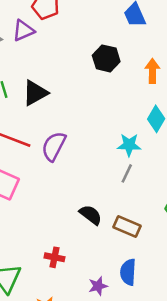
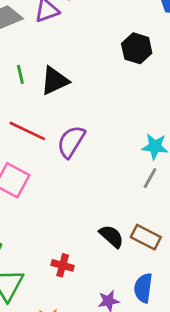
black semicircle: (91, 215) -> (111, 236), moved

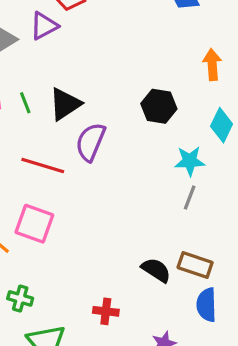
black hexagon: (137, 48) -> (159, 106), moved
purple semicircle: (71, 142) -> (91, 142), moved
blue semicircle: (143, 288) -> (207, 305), moved

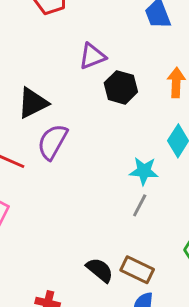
purple triangle: (44, 26) -> (92, 56), moved
black hexagon: (159, 106) -> (121, 87), moved

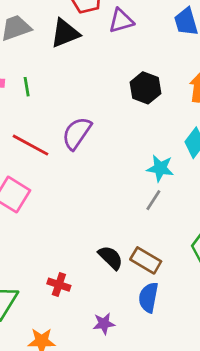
purple triangle: (92, 56) -> (121, 21), moved
black triangle: (33, 103) -> (65, 33), moved

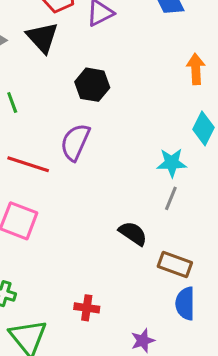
black triangle: (65, 33) -> (42, 37), turned -40
black hexagon: (145, 88) -> (92, 85), moved
black semicircle: (111, 258) -> (133, 233), moved

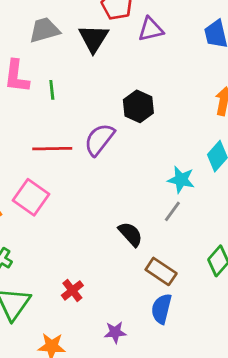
black hexagon: (92, 85) -> (138, 106), moved
red line: (28, 164) -> (52, 149), turned -33
red cross: (87, 308) -> (72, 290), turned 30

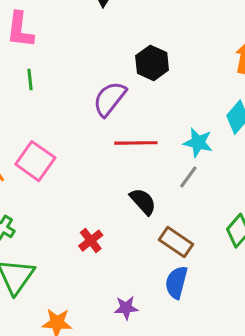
green line: (52, 90) -> (30, 79), moved
red line: (52, 149) -> (136, 143), moved
red cross: (72, 290) -> (91, 241), moved

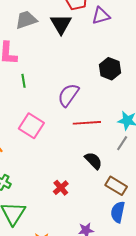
black hexagon: (152, 63) -> (110, 69), moved
green line: (30, 79) -> (23, 81), moved
pink square: (35, 161) -> (31, 126), moved

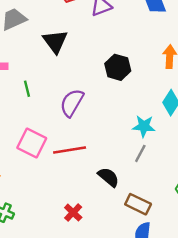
black triangle: (61, 24) -> (55, 41), moved
green line: (23, 81) -> (27, 89), moved
red line: (87, 123) -> (70, 150), moved

